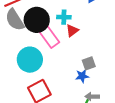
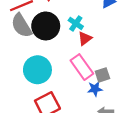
cyan cross: (64, 17) -> (76, 23), turned 32
pink rectangle: (49, 36) -> (82, 67), moved

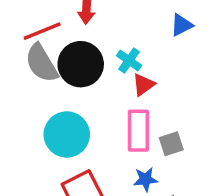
pink rectangle: (82, 67) -> (138, 131), turned 35
blue star: (95, 89) -> (146, 179), moved

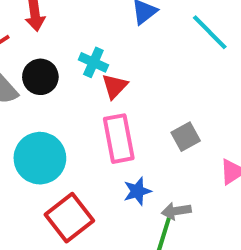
black circle: (81, 64) -> (40, 77), size x0.7
gray square: (171, 144) -> (186, 137), moved

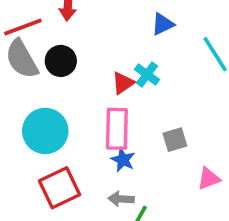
cyan cross: (93, 62) -> (147, 74), moved
blue star: (137, 191) -> (123, 160), moved, turned 30
gray arrow: (176, 211) -> (121, 199), moved

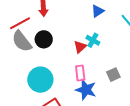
pink rectangle: (117, 129) -> (80, 73), size x0.7
blue star: (123, 160) -> (86, 90), size x1.5

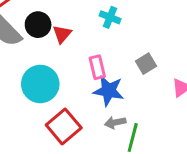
red triangle: (80, 47) -> (62, 34), moved

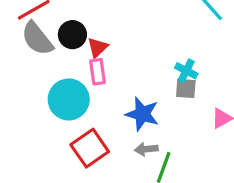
cyan cross: (110, 17) -> (186, 71), moved
gray square: (146, 64) -> (186, 88), turned 30
pink rectangle: (97, 67) -> (98, 72), moved

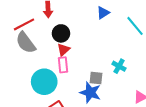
black circle: (72, 35) -> (61, 33), moved
gray square: (186, 88) -> (96, 78), moved

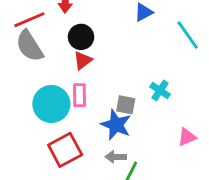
pink rectangle: (63, 65) -> (80, 95), moved

